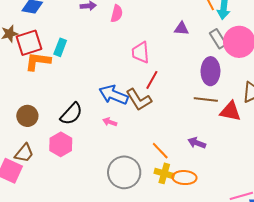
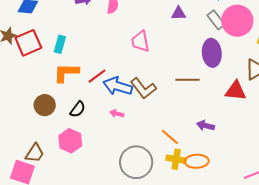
orange L-shape: (38, 61) -> (66, 73), moved
red line: (152, 80) -> (97, 76), moved, turned 30
brown line: (206, 99) -> (187, 80), moved
black semicircle: (71, 114) -> (78, 109), size x0.7
brown circle: (27, 116) -> (45, 105), moved

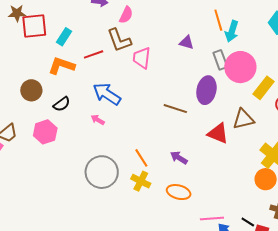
red line: (97, 76) -> (94, 54), moved
brown L-shape: (143, 88) -> (119, 40), moved
orange ellipse: (197, 161) -> (179, 192), moved

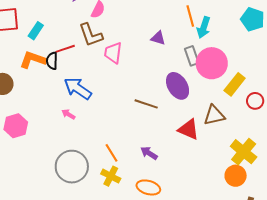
purple ellipse: (206, 90) -> (178, 86), turned -44
black semicircle: (62, 104) -> (52, 61), moved, turned 126

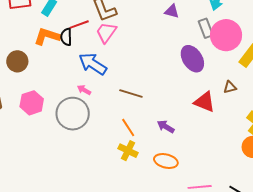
pink trapezoid: (113, 53) -> (106, 32), moved, turned 30
brown line: (146, 104) -> (131, 93), moved
brown triangle: (214, 115) -> (230, 87), size x0.6
gray circle: (72, 167) -> (73, 114), moved

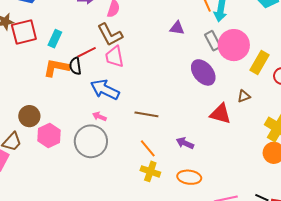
pink trapezoid: (106, 32) -> (115, 57), turned -40
brown circle: (17, 61) -> (29, 116), moved

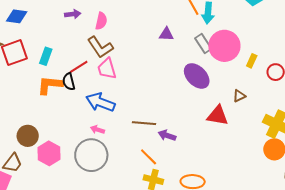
yellow rectangle: (259, 63) -> (252, 61), size x0.6
purple arrow: (185, 143) -> (167, 135), moved

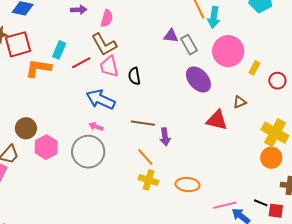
gray rectangle: (203, 43) -> (189, 45), moved
cyan rectangle: (46, 56) -> (59, 50), moved
black semicircle: (69, 82) -> (134, 76), moved
orange L-shape: (50, 85) -> (38, 68), moved
purple arrow: (167, 135) -> (165, 137), turned -120

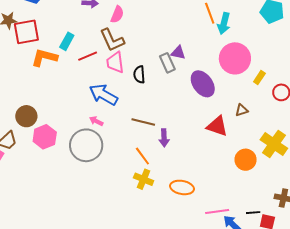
purple triangle: (171, 36) -> (178, 53), moved
gray rectangle: (189, 45) -> (167, 63), moved
orange circle: (271, 158) -> (246, 160), moved
black line: (261, 203) -> (253, 213), turned -32

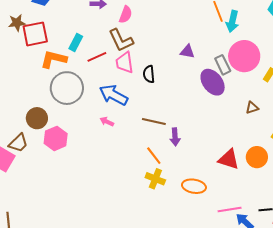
gray rectangle: (167, 63) -> (223, 65), moved
red triangle: (217, 126) -> (229, 159), moved
gray circle: (86, 145) -> (67, 88), moved

